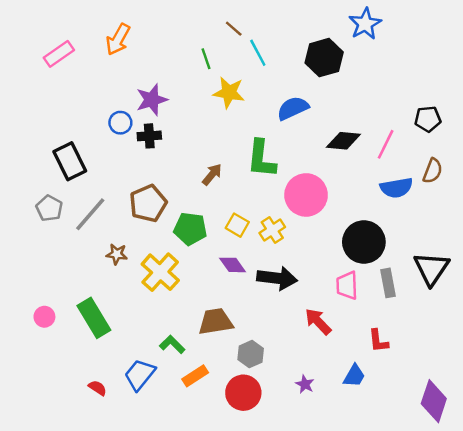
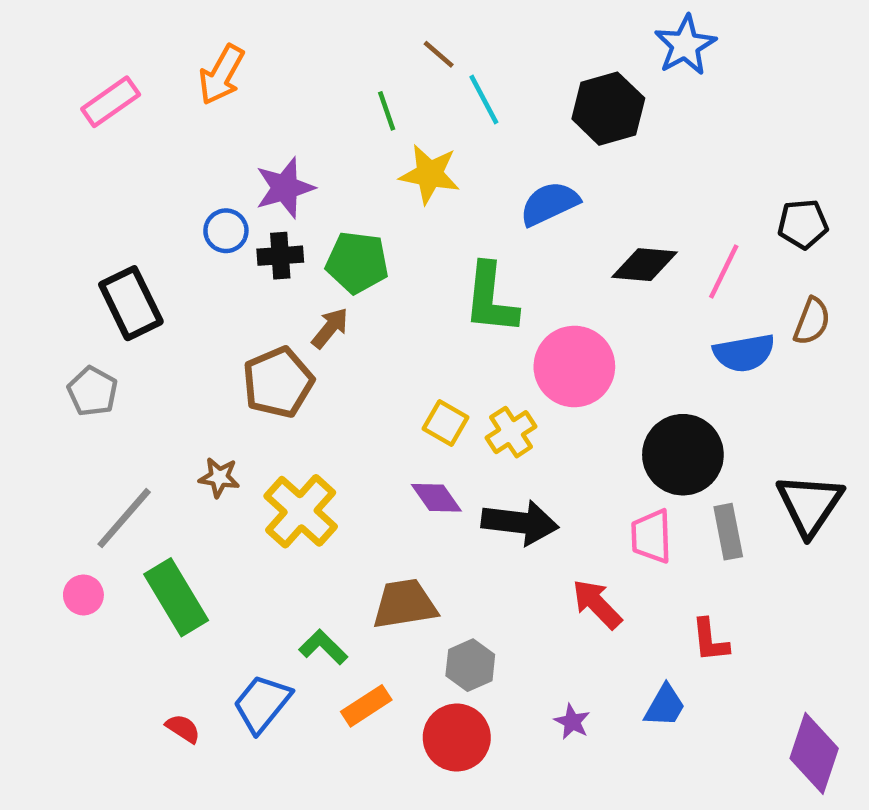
brown arrow: (212, 174) -> (330, 328), moved
gray line: (90, 214) -> (124, 518), moved
green pentagon: (190, 229) -> (357, 262), moved

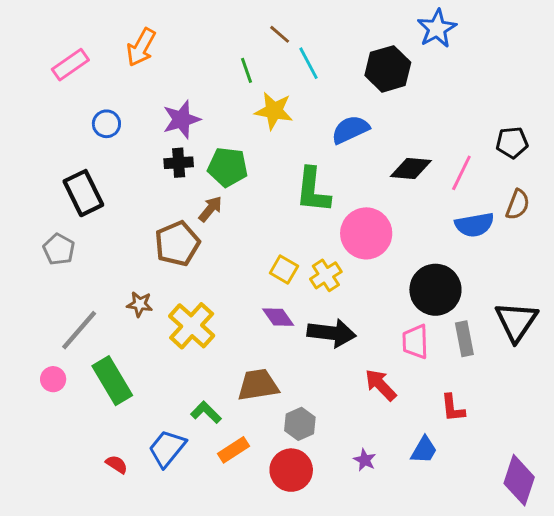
blue circle: (226, 231) -> (106, 124), moved

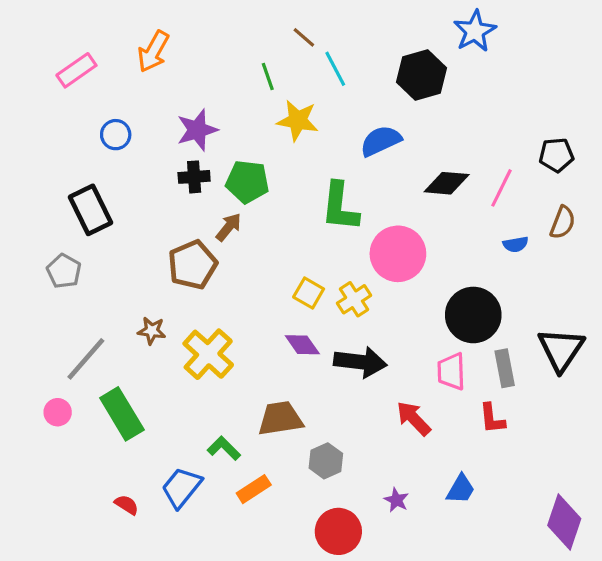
blue semicircle: (474, 225) -> (516, 244), size x0.6
red L-shape: (453, 408) -> (492, 418), moved
red circle: (291, 470) -> (338, 531), moved

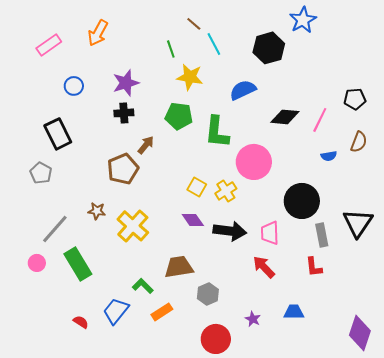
green pentagon: (247, 182) -> (179, 116), moved
pink trapezoid: (451, 371) -> (270, 233), moved
blue trapezoid: (461, 489) -> (294, 312), turned -120

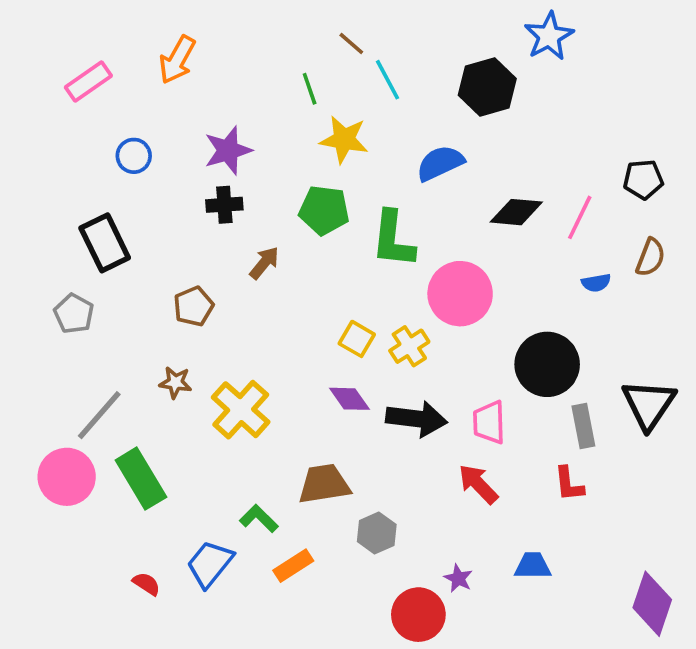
brown pentagon: (123, 169) -> (194, 306), moved, size x0.7
pink circle: (37, 263) -> (67, 477), size x1.8
red circle: (216, 339) -> (418, 615), moved

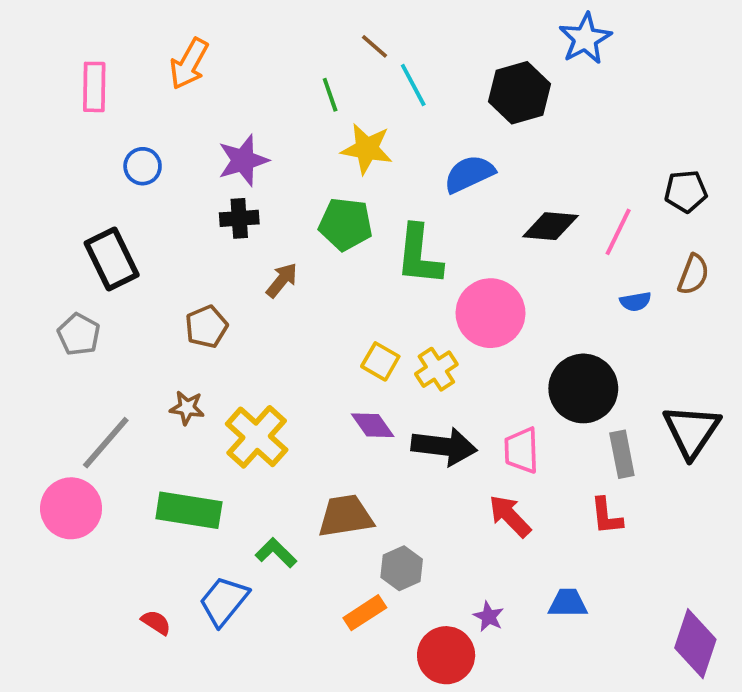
pink rectangle: (88, 81) -> (94, 87), turned -54
green rectangle: (141, 479) -> (189, 510), moved, turned -50
orange rectangle: (293, 566) -> (365, 613), moved

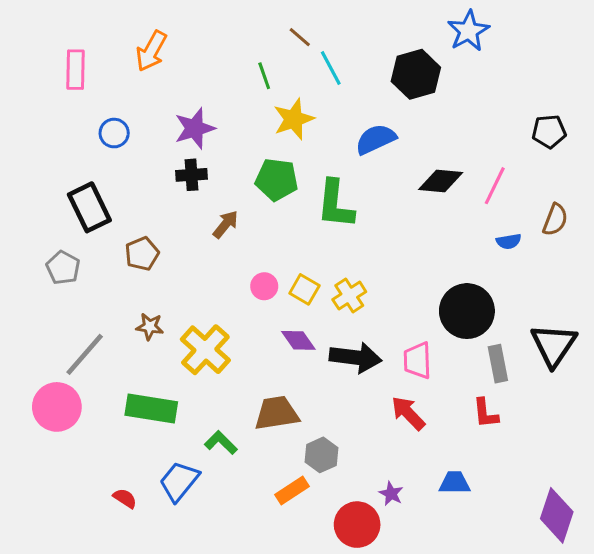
yellow star: (367, 149) -> (294, 119), turned -30
black pentagon: (686, 191) -> (549, 132), moved
pink circle: (490, 313) -> (264, 286), moved, size x0.5
brown pentagon: (206, 327) -> (142, 254), moved

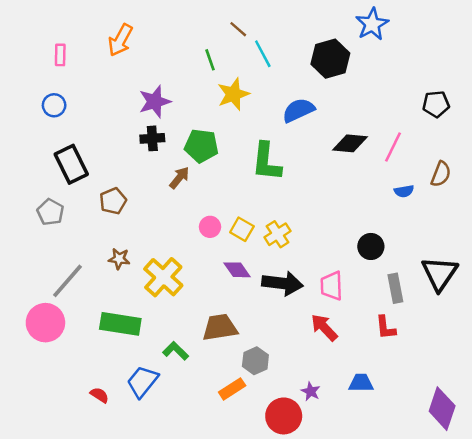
pink rectangle: (75, 70) -> (60, 55), size x0.7
blue circle: (114, 133) -> (54, 105), moved
green pentagon: (277, 179) -> (201, 146), moved
black circle: (467, 311) -> (371, 246), size x0.6

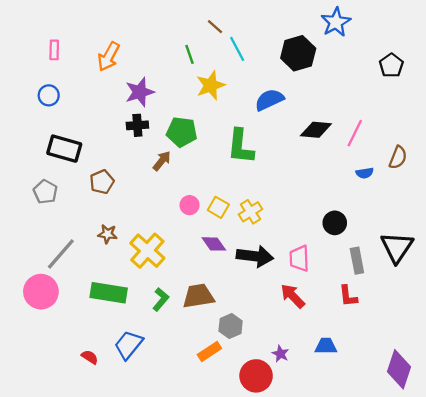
orange arrow: (120, 40) -> (109, 57), moved
black pentagon: (436, 104) -> (391, 65), moved, turned -30
black rectangle: (71, 164) -> (64, 149), turned -48
green L-shape: (176, 351) -> (161, 299), moved, turned 85

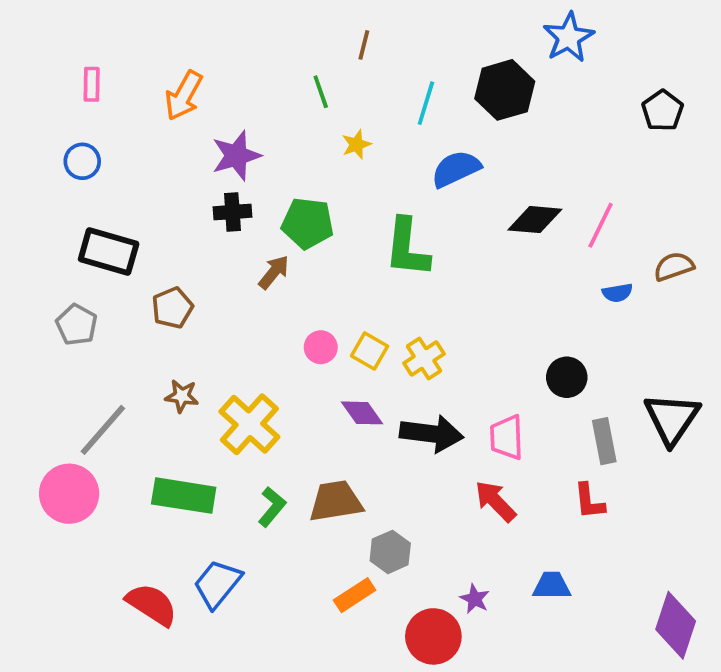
brown line: (215, 27) -> (364, 45), turned 63
cyan line: (237, 49) -> (426, 103), moved, turned 45
yellow star: (211, 85) -> (356, 144), size x0.6
brown semicircle: (398, 157) -> (674, 266), turned -130
red semicircle: (90, 357) -> (152, 605), size x1.8

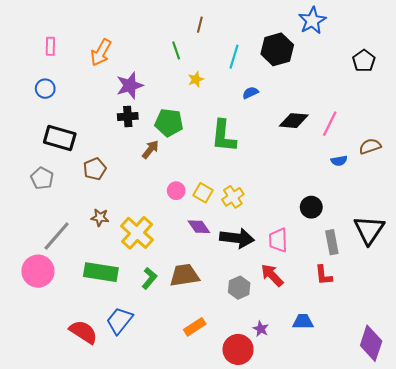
blue semicircle: (456, 169) -> (250, 93), size x0.6
gray hexagon: (390, 552) -> (239, 288), moved

